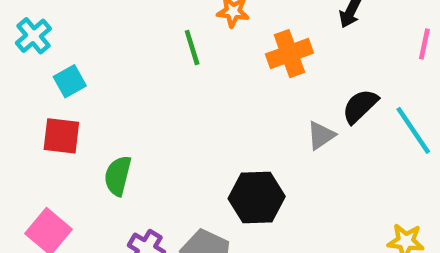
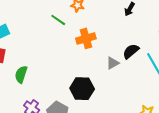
green line: (192, 48) -> (58, 20), turned -42
orange cross: (289, 54) -> (86, 38), moved

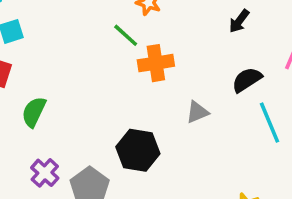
green line: (58, 20) -> (126, 35), moved
black semicircle: (131, 51) -> (247, 80), moved

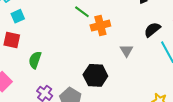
gray triangle: (197, 112) -> (126, 51), turned -32

